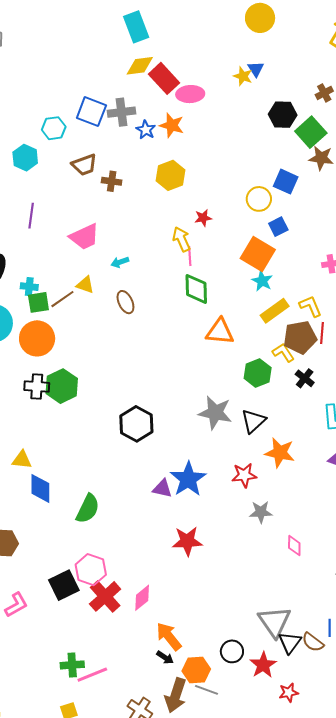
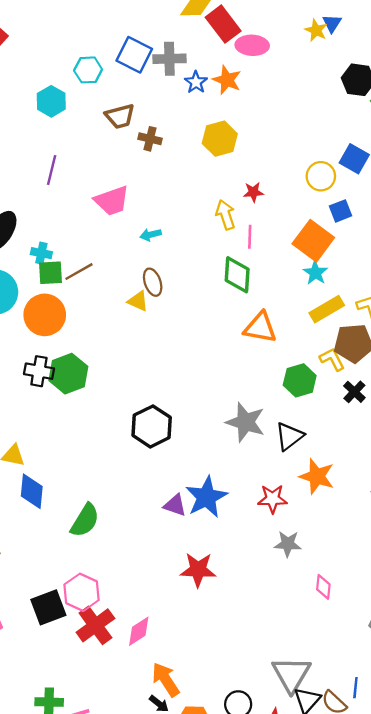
pink line: (190, 256) -> (250, 237), moved
yellow triangle: (85, 285) -> (138, 301), moved

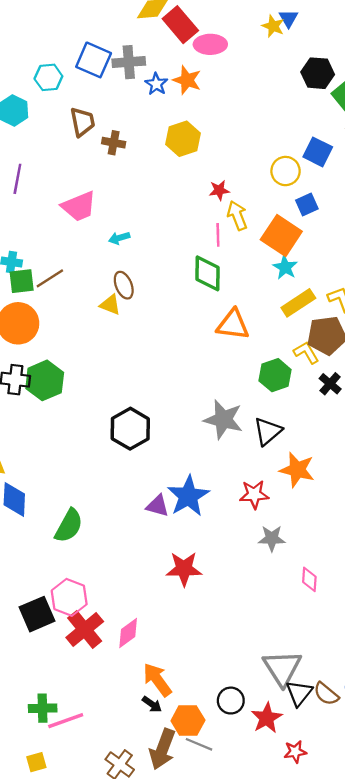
brown trapezoid: (120, 116) -> (82, 122), turned -84
yellow arrow: (225, 215) -> (237, 215), moved

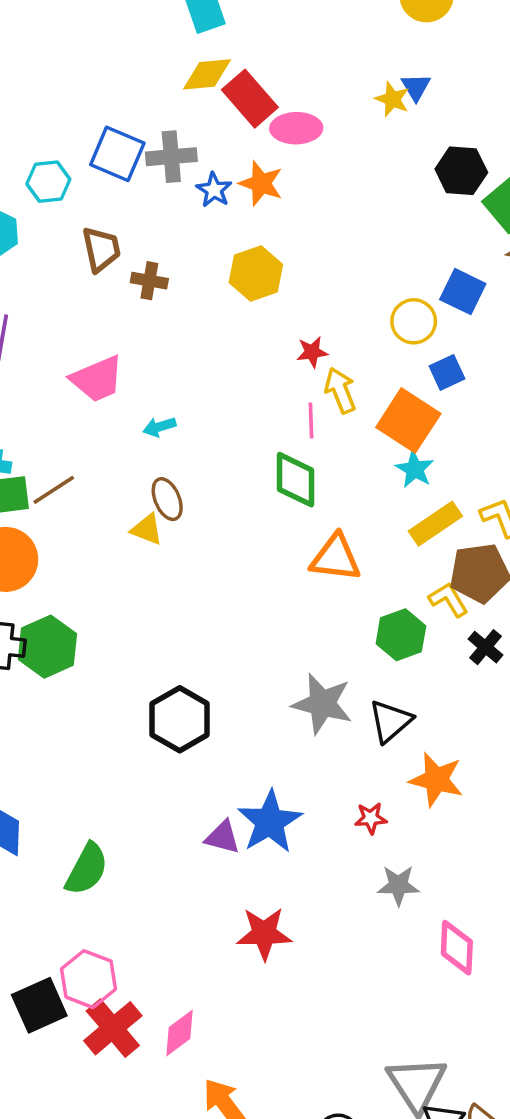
red star: (254, 494) -> (371, 818), size x0.7
pink diamond: (309, 579) -> (457, 948), size x1.4

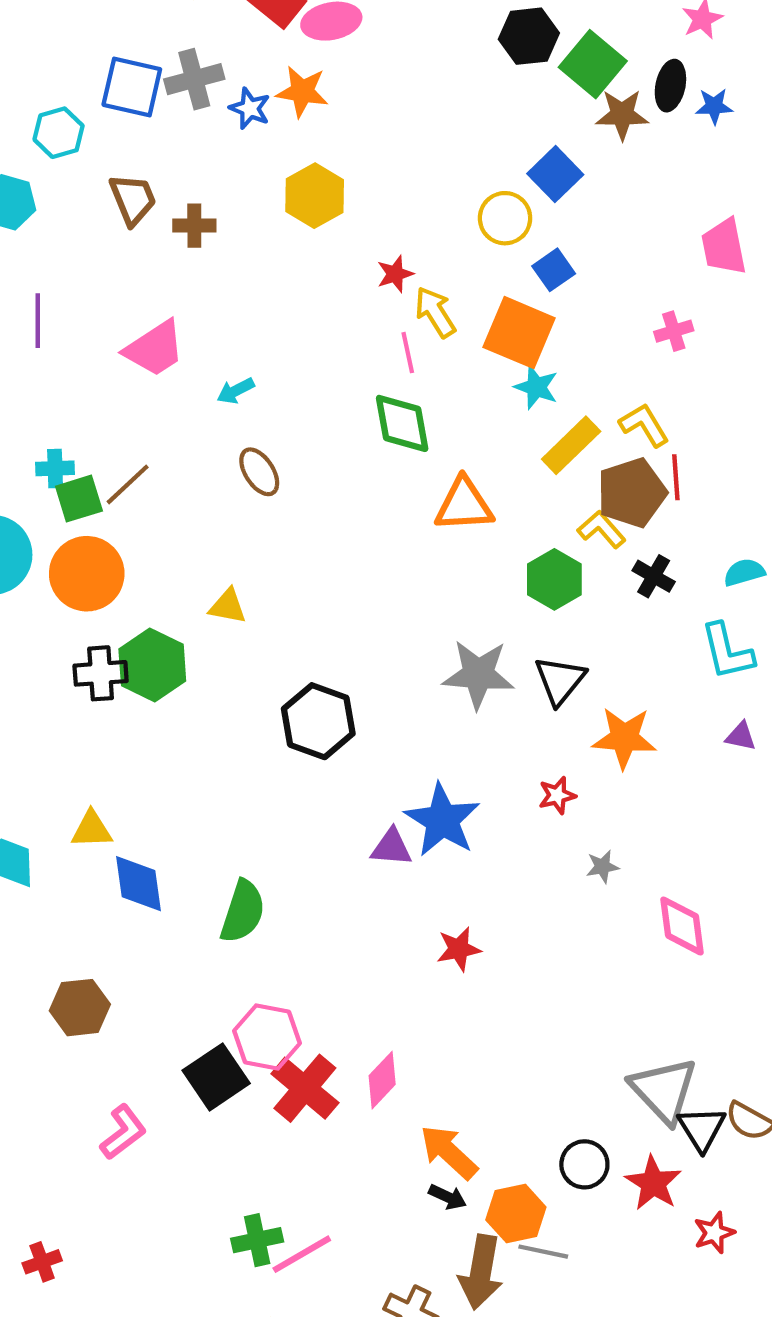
blue square: (463, 292) -> (555, 174), turned 30
yellow triangle: (147, 529) -> (228, 606), moved
gray star: (398, 885) -> (603, 867), size x0.7
red star: (264, 933) -> (459, 949), size x0.7

